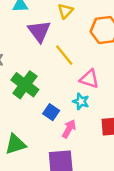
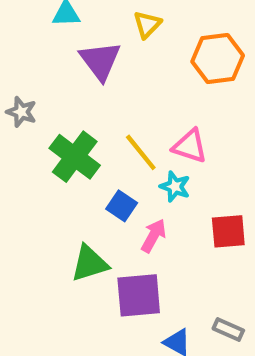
yellow line: (64, 55) -> (141, 152), moved
green triangle: (15, 144) -> (90, 263), moved

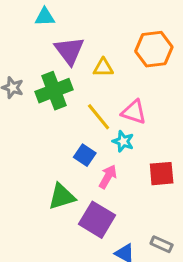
yellow triangle: (147, 24) -> (103, 68), moved, turned 45
green cross: (75, 157) -> (54, 91), moved, turned 32
purple square: (139, 295) -> (97, 220), turned 36

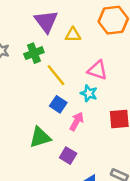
green cross: (54, 91) -> (34, 53), size x0.7
yellow line: (99, 117) -> (56, 75), moved
purple square: (97, 220) -> (68, 156), size x0.6

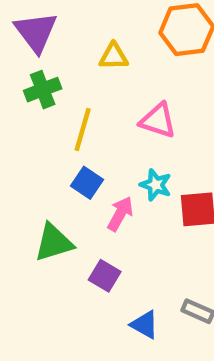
purple triangle: (46, 21) -> (36, 32), moved
yellow line: (56, 75) -> (83, 129), turned 55
cyan star: (89, 93) -> (156, 185), moved

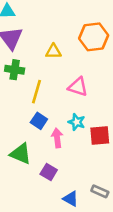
green cross: (43, 90) -> (15, 70), turned 30
pink arrow: (120, 214) -> (57, 138), turned -36
green triangle: (54, 243) -> (21, 154), turned 40

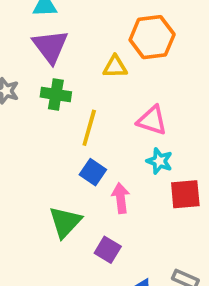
orange hexagon: (94, 37) -> (152, 37), moved
cyan star: (77, 122) -> (159, 161), moved
green triangle: (21, 154) -> (65, 222), turned 50

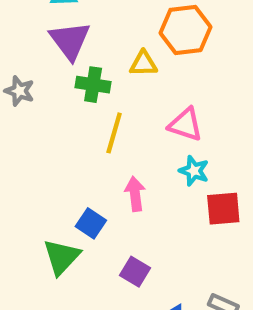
green cross: (56, 94) -> (93, 85), moved
blue square: (93, 172) -> (91, 223), moved
pink arrow: (121, 198) -> (135, 194), moved
green triangle: (65, 222) -> (61, 257), moved

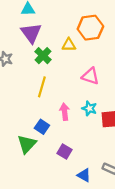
green cross: (93, 85) -> (43, 56), turned 35
yellow line: (114, 133) -> (42, 87), moved
cyan star: (194, 171) -> (89, 108), moved

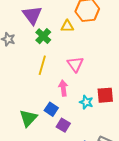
pink triangle: (90, 76) -> (75, 64), moved, turned 36
cyan star: (89, 108) -> (86, 102), moved
blue square: (42, 127) -> (51, 109), moved

